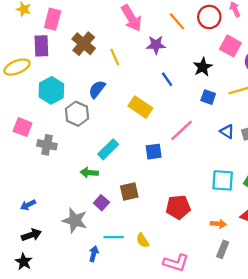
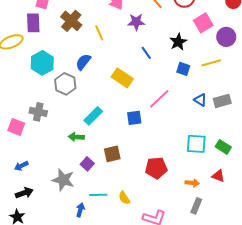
pink square: (230, 46) -> (203, 23), turned 30
pink square: (23, 127) -> (16, 127), moved

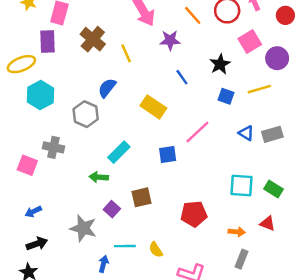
cyan hexagon: (42, 63) -> (40, 95), moved

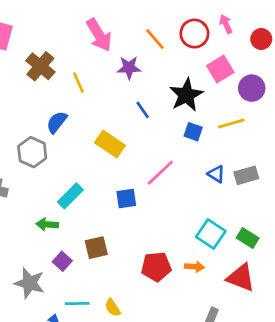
black star: (220, 64) -> (186, 95), size x1.4
cyan square: (241, 185) -> (211, 234), turned 30
red triangle: (268, 223) -> (241, 278), size x1.6
orange arrow: (237, 232) -> (194, 267), moved

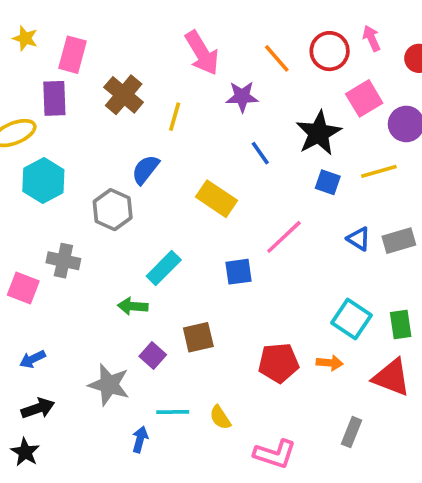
yellow line: (79, 83) -> (175, 117), turned 40
green rectangle: (248, 238) -> (401, 325), turned 50

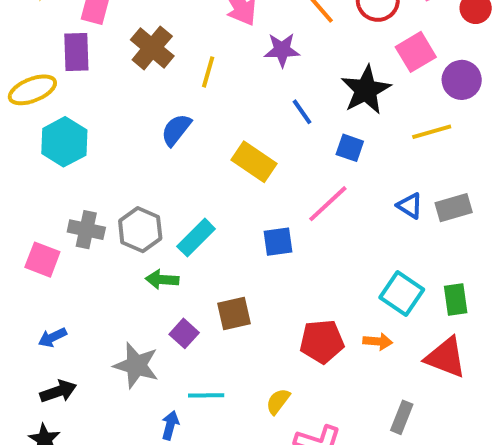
blue square: (328, 182) -> (350, 148), moved
gray hexagon: (113, 210) -> (140, 230), moved
yellow semicircle: (220, 417) -> (278, 401), moved, turned 70

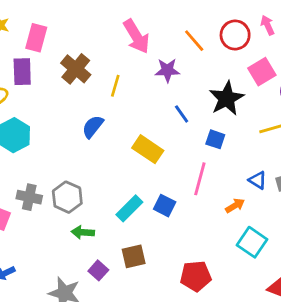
pink line: (328, 204) -> (200, 179), turned -32
cyan rectangle: (196, 238) -> (129, 208), moved
blue square: (278, 242) -> (165, 206), turned 35
orange arrow: (378, 341) -> (235, 206), moved, turned -36

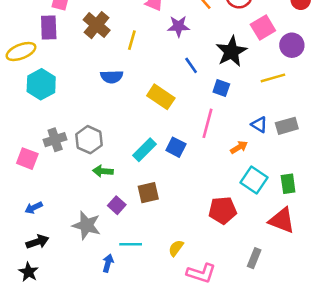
blue semicircle: (93, 127) -> (112, 77), turned -130
gray cross: (29, 197) -> (55, 140), turned -30
red pentagon: (196, 276) -> (223, 210), moved

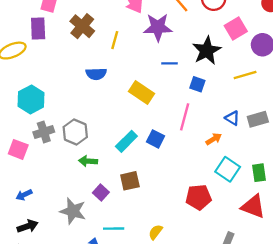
purple star: (178, 26) -> (158, 27), size x1.4
blue line: (191, 65) -> (169, 63), turned -56
cyan hexagon: (41, 84) -> (31, 99), moved

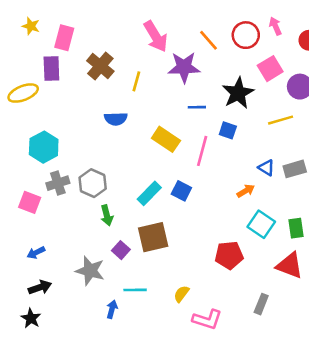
pink line: (185, 117) -> (202, 151), moved
green arrow: (88, 161) -> (107, 215), turned -108
brown square: (130, 181) -> (153, 237), size x1.4

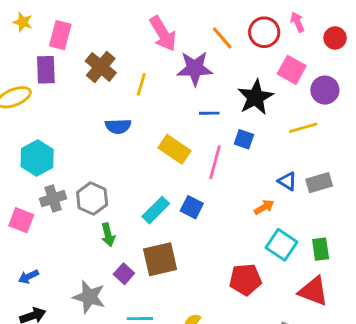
pink square: (270, 69) -> (292, 70), turned -30

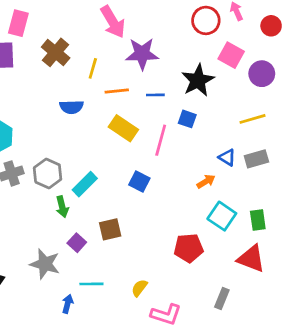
orange line: (222, 38) -> (117, 91), moved, turned -55
yellow line: (303, 128) -> (252, 119), moved
cyan rectangle: (156, 210) -> (85, 184), moved
brown square: (160, 259) -> (110, 229), size x0.7

